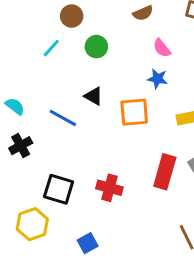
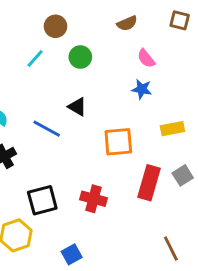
orange square: (134, 112) -> (118, 142), moved
black square: (59, 189) -> (42, 200), turned -32

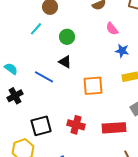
green circle: (80, 57) -> (67, 37), moved
blue star: (142, 89) -> (122, 51), moved
red rectangle: (149, 183) -> (114, 128), moved, turned 70

